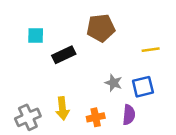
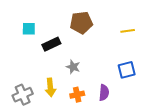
yellow line: (151, 50) -> (128, 31), moved
gray star: (114, 83) -> (73, 67), moved
blue square: (143, 87) -> (127, 70), moved

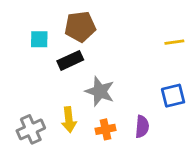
brown pentagon: (81, 23) -> (80, 27), moved
gray star: (73, 67) -> (100, 91), size x1.5

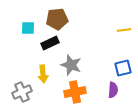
yellow arrow: (69, 120) -> (43, 74), moved
purple semicircle: (142, 127) -> (113, 90), moved
orange cross: (105, 129) -> (75, 92), size x1.5

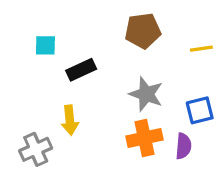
brown pentagon: (57, 19) -> (143, 31), moved
gray star: (71, 65) -> (146, 94), moved
orange cross: (75, 92) -> (144, 138), moved

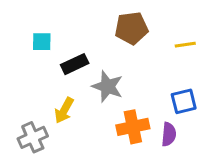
gray star: (146, 94) -> (107, 86), moved
yellow arrow: (70, 120) -> (64, 110), turned 35

